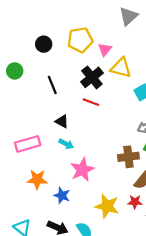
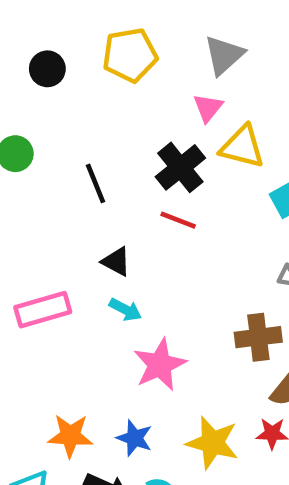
gray triangle: (128, 16) -> (224, 55), moved
yellow pentagon: (80, 40) -> (130, 55), moved
black circle: (44, 44) -> (47, 69), moved
orange star: (37, 179) -> (70, 436), moved
blue star: (62, 195) -> (134, 438), moved

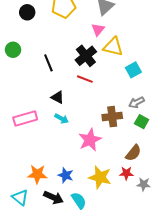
brown cross: (258, 337) -> (112, 117), moved
pink star: (160, 365) -> (90, 140), moved

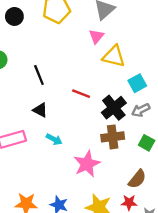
black cross: (86, 56) -> (114, 108), moved
black triangle: (58, 97) -> (40, 110), moved
gray arrow: (136, 102) -> (141, 110), moved

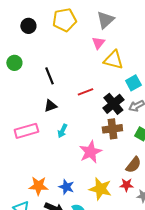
red line: (81, 94) -> (85, 92), turned -42
black triangle: (40, 110) -> (50, 106), turned -48
cyan arrow: (54, 139) -> (62, 131), turned 88

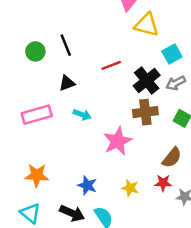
green circle: (14, 63) -> (35, 51), moved
cyan arrow: (62, 131) -> (82, 115), turned -96
orange star: (38, 186) -> (37, 175), moved
yellow star: (100, 189) -> (130, 188), size x0.6

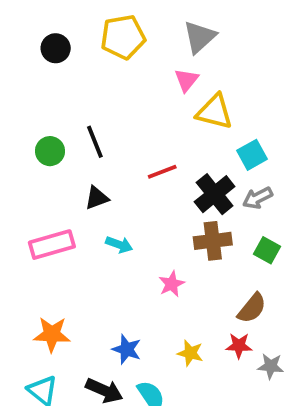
pink star: (118, 141) -> (172, 284), size x0.6

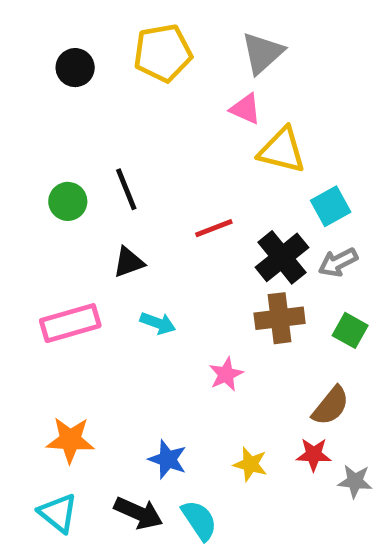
pink triangle: (187, 80) -> (245, 109), turned -45

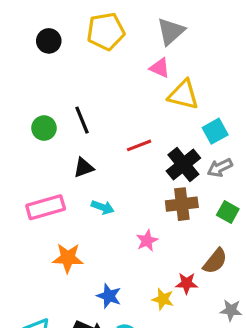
orange star: (70, 440) -> (68, 258), moved
red star: (314, 455) -> (187, 283), moved

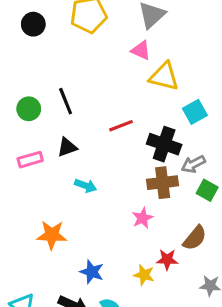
black cross: (183, 164) -> (164, 144), turned -32
gray arrow: (220, 168) -> (193, 164), moved
pink rectangle: (46, 207) -> (30, 160), moved, size x0.7
pink star: (147, 241) -> (143, 218), moved

